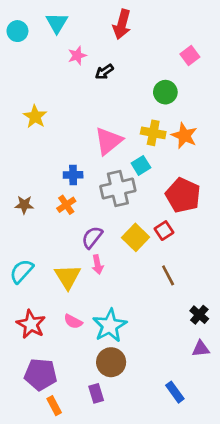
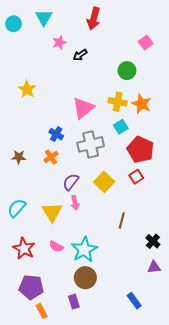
cyan square: (141, 165) -> (121, 127), moved
blue cross: (73, 175) -> (56, 134), turned 32
red square: (164, 231) -> (136, 177), moved
brown line: (168, 275) -> (122, 220), moved, turned 42

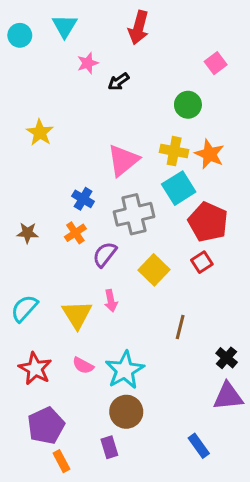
cyan square: (121, 127) -> (179, 188), size x1.5
purple semicircle: (71, 182) -> (105, 254), moved
purple triangle: (154, 267) -> (228, 396), size x1.5
purple pentagon: (31, 287) -> (46, 426), turned -30

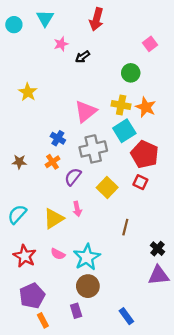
red square: (202, 262) -> (140, 182), turned -32
yellow triangle: (77, 315) -> (54, 219), turned 30
blue rectangle: (199, 446) -> (126, 316), moved

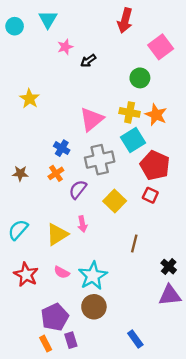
red arrow: (96, 19) -> (125, 20), moved
pink square: (150, 44) -> (161, 47), size x1.5
purple pentagon: (32, 296) -> (55, 317), moved
purple rectangle: (76, 311) -> (71, 340), moved

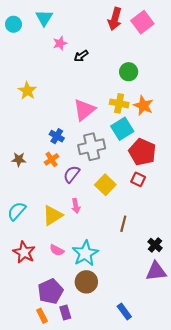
pink square: (161, 47) -> (142, 22), moved

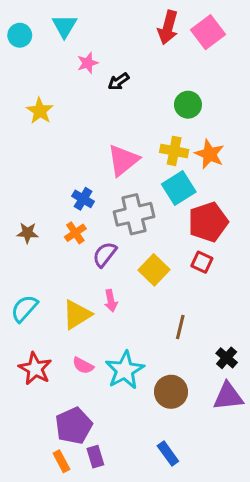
yellow star: (27, 91) -> (40, 111), moved
red pentagon: (142, 152) -> (208, 222), turned 30
brown circle: (86, 282) -> (171, 392), moved
blue rectangle: (124, 311) -> (168, 454), moved

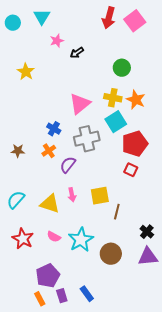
yellow square: (154, 270) -> (100, 196), moved, turned 36
yellow triangle: (77, 315) -> (50, 204), turned 50
blue rectangle: (168, 454) -> (87, 294), moved

